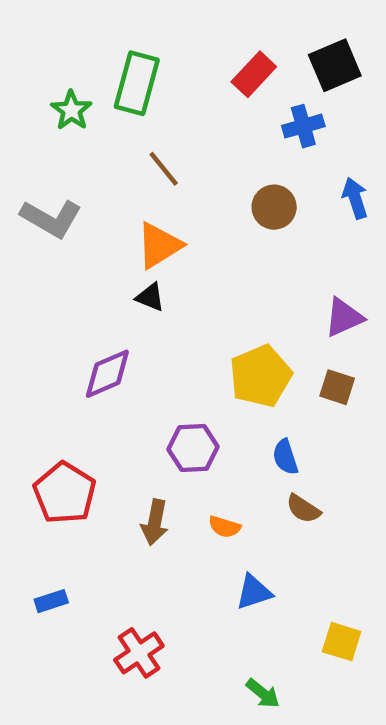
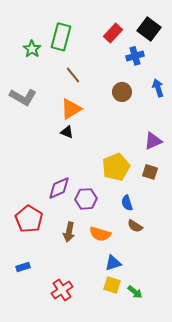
black square: (335, 65) -> (149, 29), turned -30
purple diamond: (107, 374) -> (59, 188), moved
orange semicircle: (225, 527) -> (100, 234), size x1.5
yellow square: (342, 642) -> (112, 285), moved
green arrow: (263, 693) -> (135, 292), moved

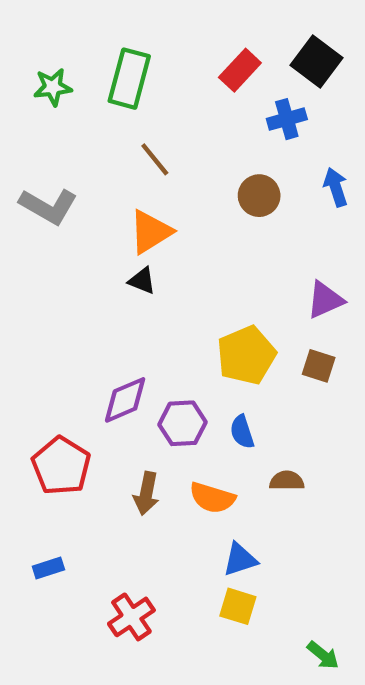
green star: (32, 49) -> (53, 87), moved, turned 30
blue semicircle: (127, 203) -> (242, 432), moved
brown semicircle: (135, 226) -> (287, 481), turned 147
green arrow: (135, 292) -> (323, 655), moved

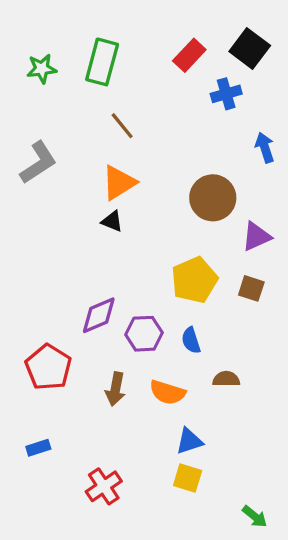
brown circle: (259, 196) -> (213, 198), moved, size x1.4
gray L-shape: (48, 206) -> (38, 163), turned -63

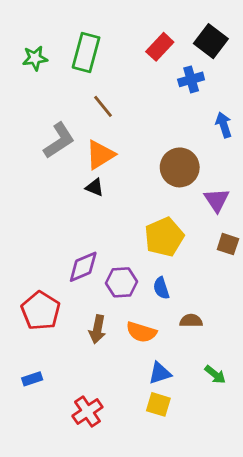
gray L-shape: (38, 163) -> (59, 140), moved
purple triangle: (256, 236) -> (217, 200), turned -40
brown square: (251, 288) -> (228, 244), moved
green arrow: (255, 517) -> (215, 375), moved

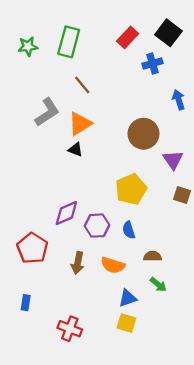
green arrow: (215, 375) -> (158, 284), moved
blue rectangle: (32, 379) -> (26, 303), turned -63
red cross: (87, 412) -> (70, 329), turned -35

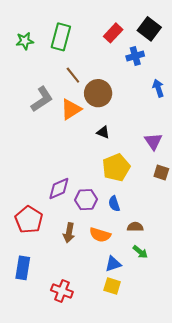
brown circle: (143, 134) -> (98, 93), moved
black triangle: (75, 150) -> (103, 132), moved
blue rectangle: (26, 303) -> (23, 268), size x1.6

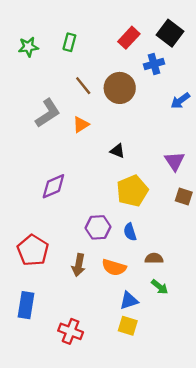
green rectangle: (61, 37) -> (69, 42), size x0.6
blue arrow: (158, 88) -> (180, 101), turned -108
brown circle: (98, 93) -> (120, 88), moved
orange triangle: (71, 109) -> (81, 125), size x0.7
purple diamond: (59, 189) -> (53, 186), moved

